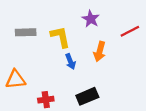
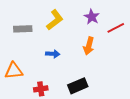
purple star: (91, 19) -> (92, 17), moved
yellow L-shape: (60, 37) -> (55, 20), moved, turned 65
blue arrow: (70, 62) -> (53, 54), moved, turned -64

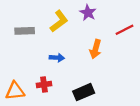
purple star: (92, 17) -> (88, 13), moved
orange triangle: (14, 71) -> (15, 91), moved
red cross: (41, 89) -> (44, 85), moved

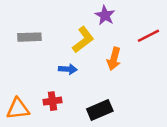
yellow L-shape: (59, 21) -> (83, 40), moved

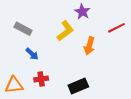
gray rectangle: (29, 37) -> (23, 29), turned 30
blue arrow: (68, 69) -> (32, 54), moved, turned 40

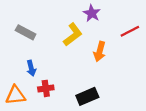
blue arrow: (32, 54) -> (31, 68), moved, turned 32

